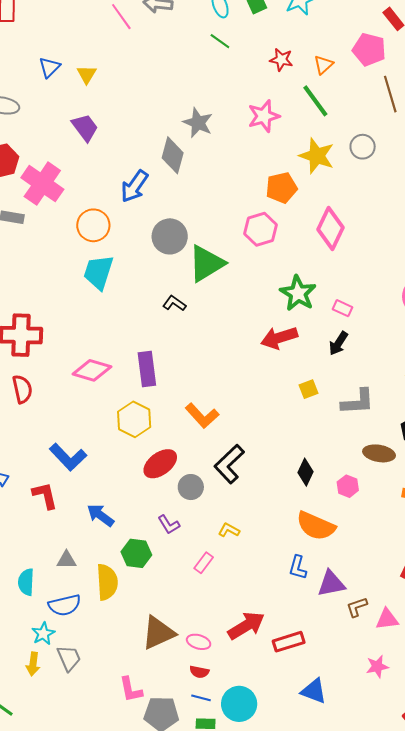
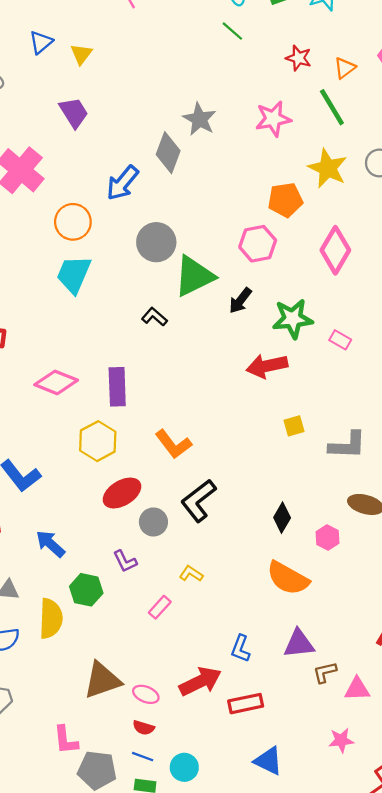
green star: (298, 293) -> (293, 319), turned 30
black arrow: (338, 343) -> (240, 300), moved
blue L-shape: (298, 567) -> (241, 649), moved
cyan circle: (239, 704) -> (184, 767), size x0.7

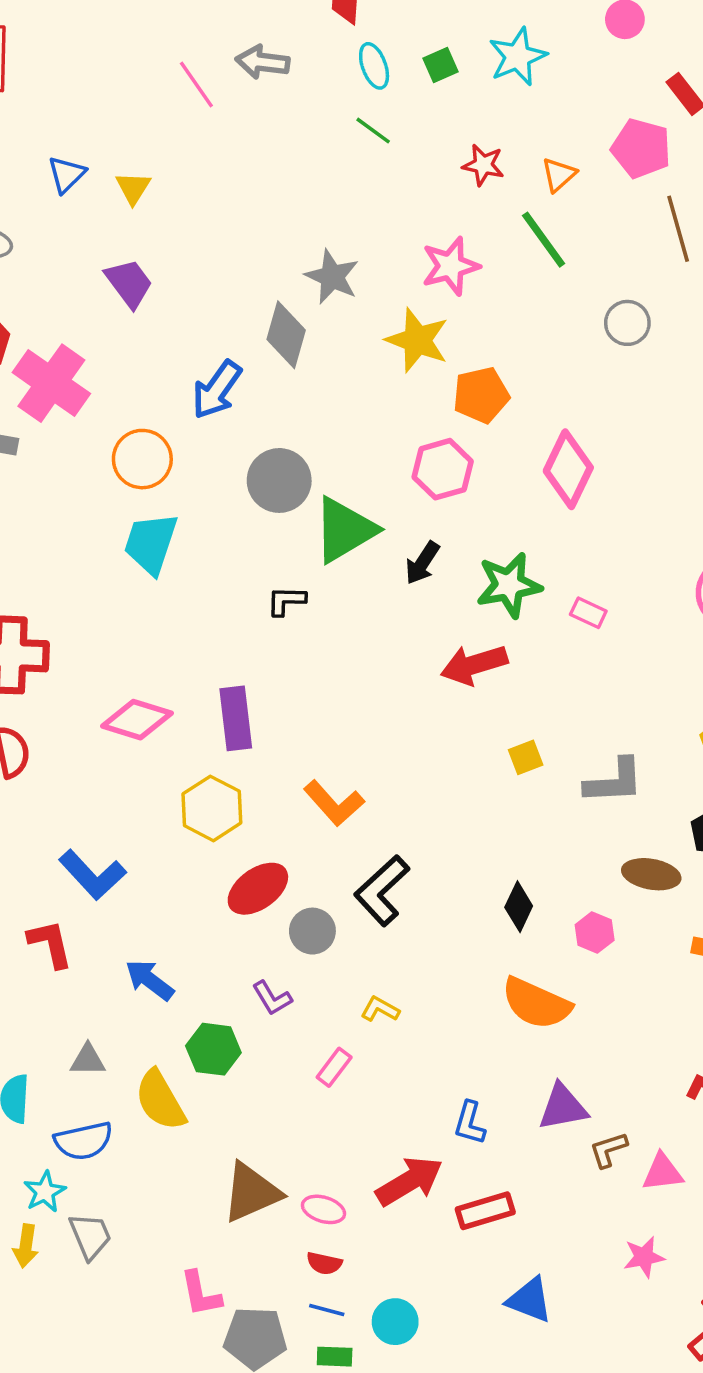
yellow star: (328, 168) -> (417, 340), moved
black L-shape: (154, 317) -> (286, 601), turned -35
yellow semicircle: (51, 619) -> (160, 1100), turned 153

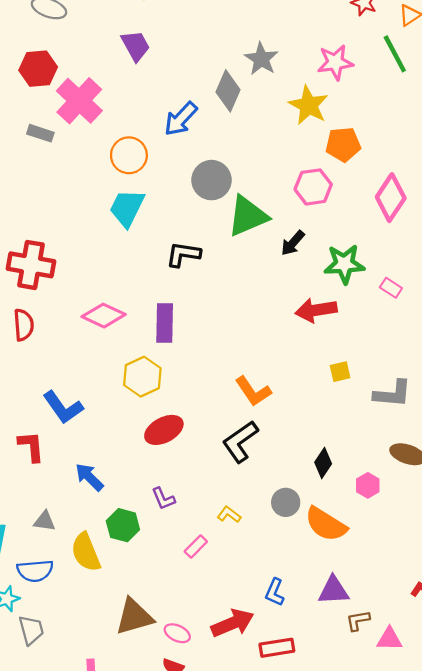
black L-shape: (286, 601) -> (183, 254), moved, size x1.4
orange L-shape: (334, 803) -> (253, 391), moved
gray circle: (312, 931) -> (286, 502), moved

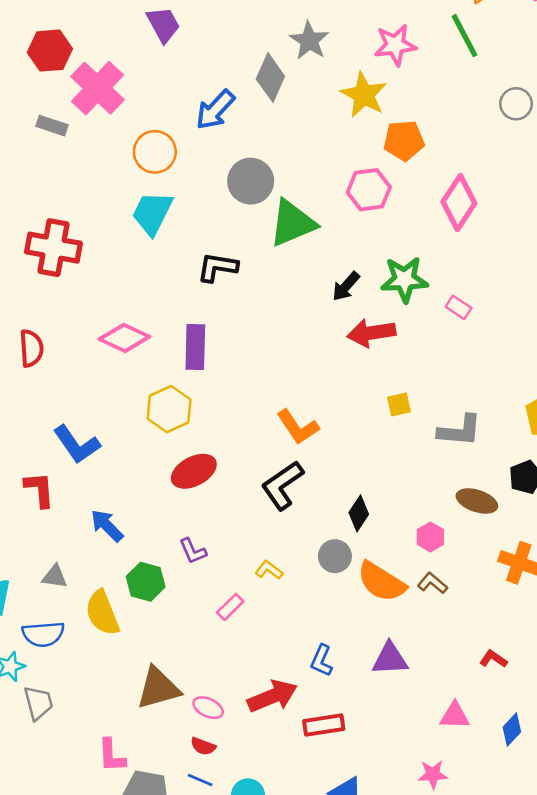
black arrow: (293, 243) -> (346, 286), moved
red cross: (31, 265) -> (53, 248), moved
black diamond: (323, 463) -> (359, 513), moved
brown L-shape: (358, 620) -> (432, 583), moved, turned 50

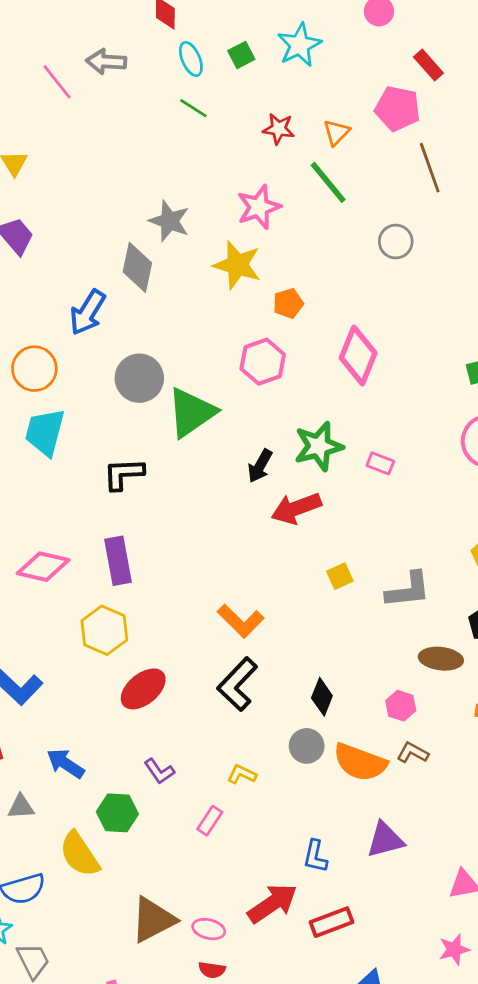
orange pentagon: (404, 140) -> (288, 303), size x0.7
gray triangle: (55, 577) -> (21, 807), moved

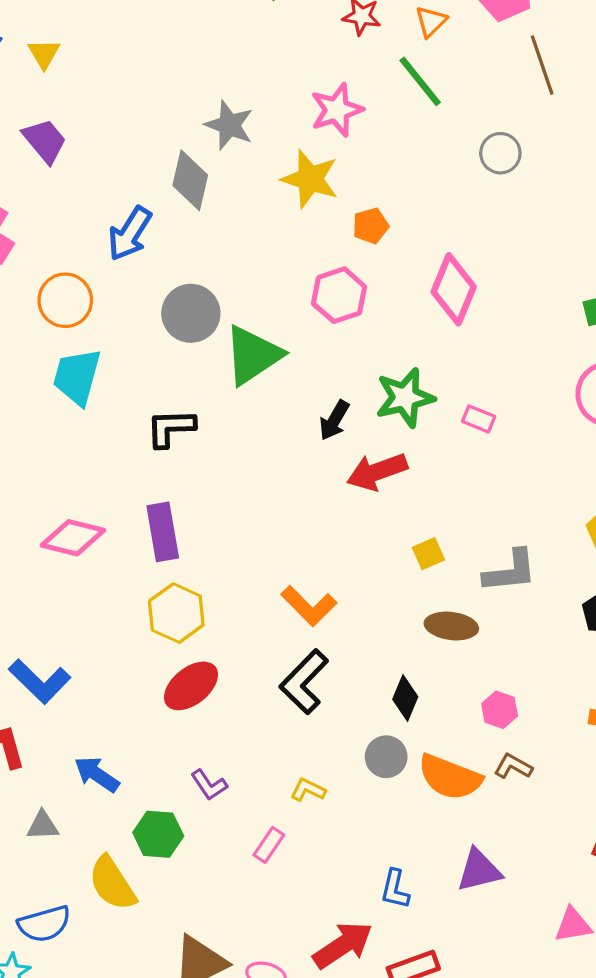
yellow hexagon: (104, 630) -> (176, 613), moved
brown ellipse: (441, 659) -> (451, 626), moved

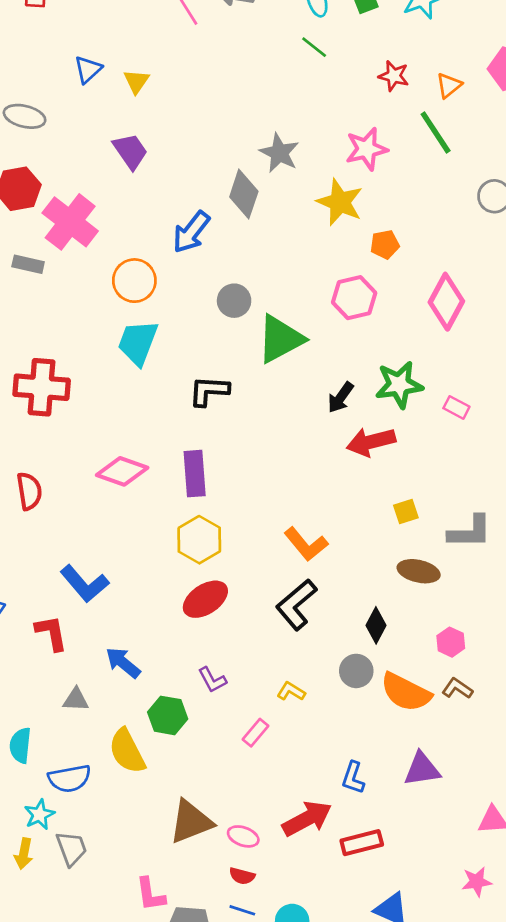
gray circle: (191, 313) -> (234, 301), size x0.7

